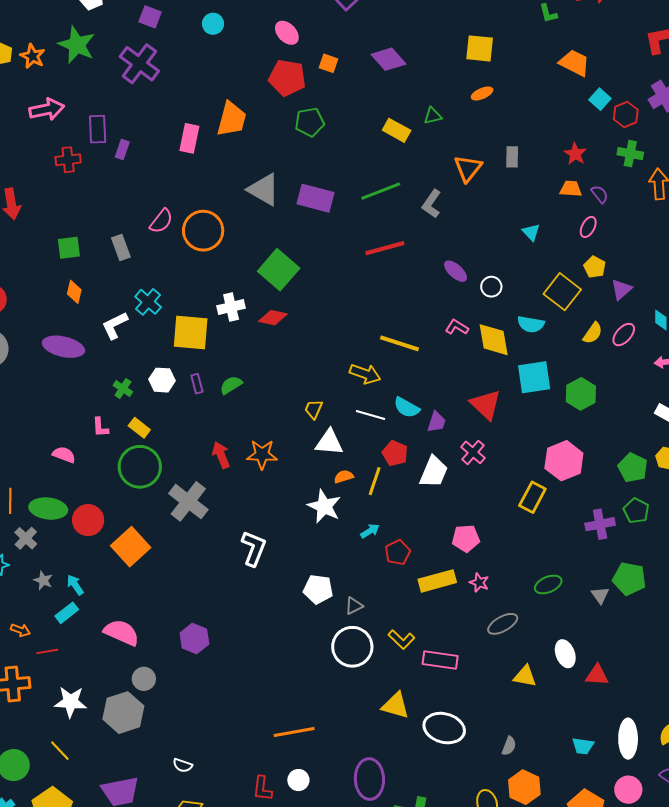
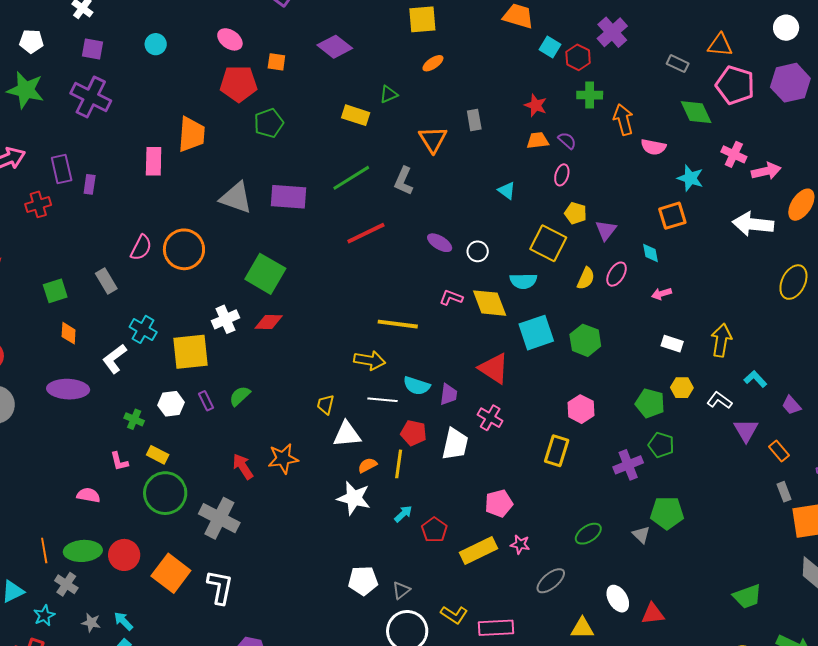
pink hexagon: (564, 461) -> (581, 409), size x0.7
white L-shape: (254, 548) -> (220, 587), moved

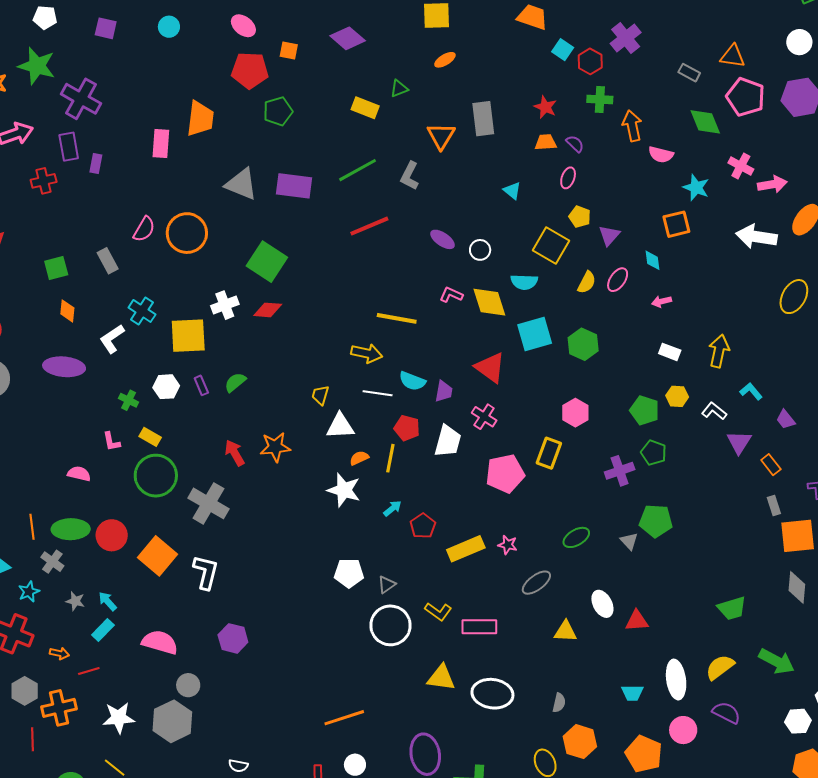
purple cross: (91, 97) -> (81, 99), moved
gray rectangle: (474, 120) -> (483, 119), size x1.6
pink pentagon: (499, 503) -> (505, 474), moved, size x1.4

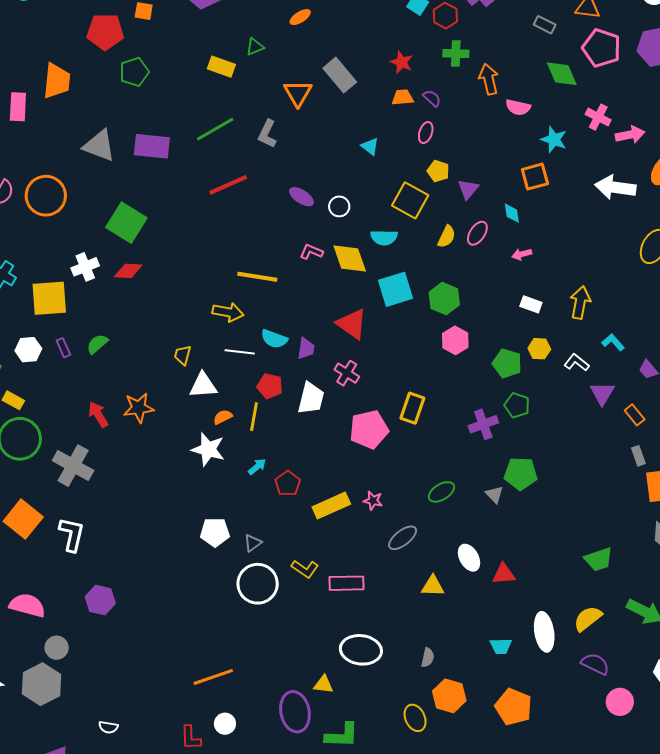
gray rectangle: (483, 119) -> (340, 75), turned -32
pink hexagon: (575, 413) -> (455, 340), moved
yellow triangle: (441, 678) -> (323, 684), moved, size x0.7
pink circle: (683, 730) -> (620, 702), moved

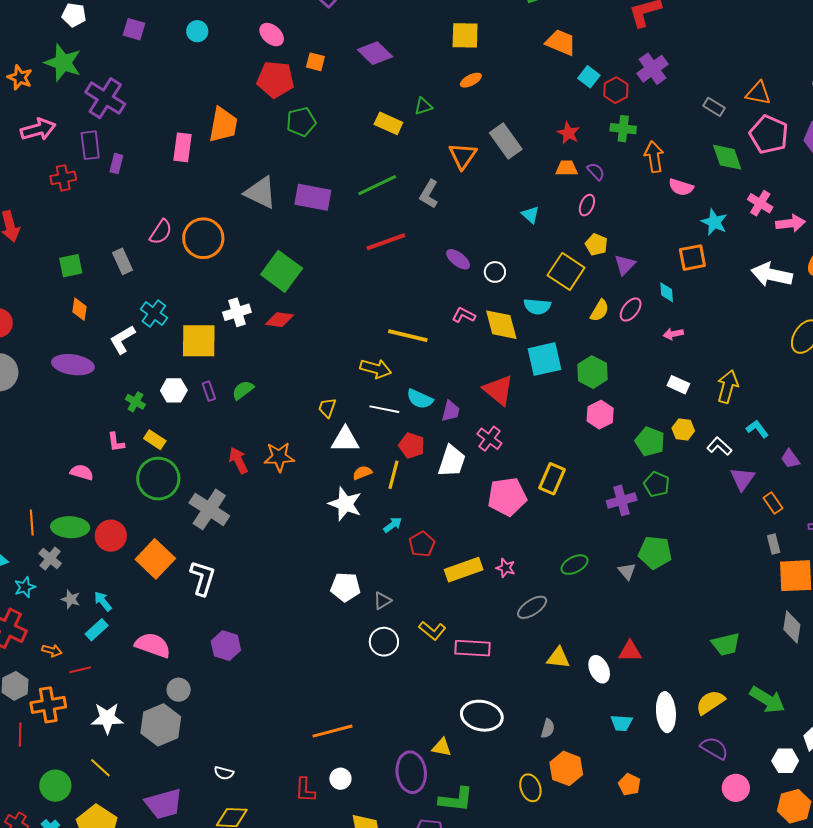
white ellipse: (469, 558) -> (599, 669), moved
white circle: (258, 584) -> (384, 642), size x0.7
orange pentagon: (513, 707) -> (629, 785), size x0.6

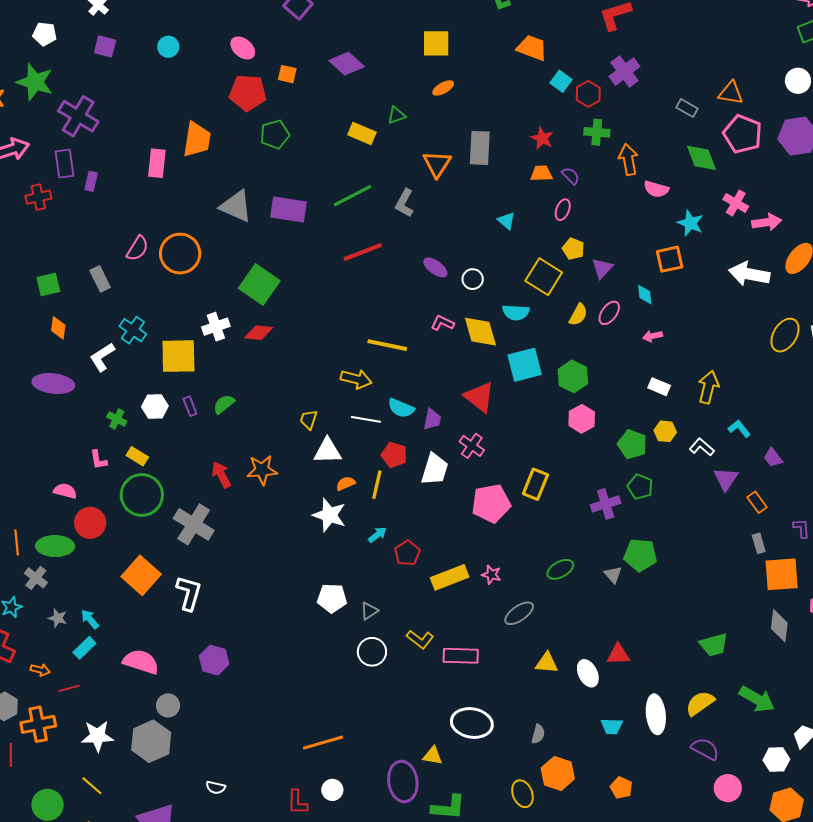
gray rectangle: (506, 141) -> (480, 148), turned 40
red circle: (111, 536) -> (90, 523), moved

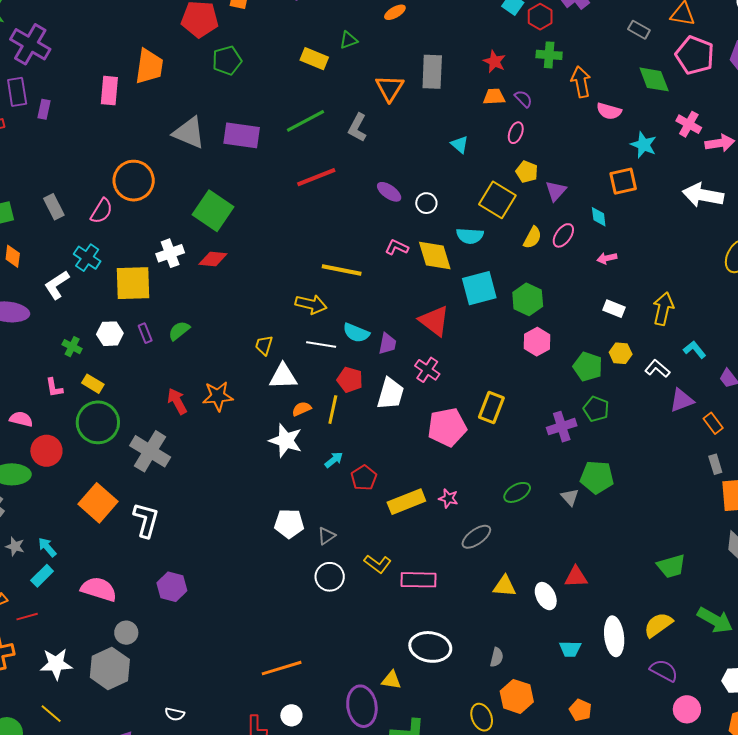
pink semicircle: (137, 248) -> (102, 211), moved
purple triangle: (726, 479) -> (682, 400), turned 36

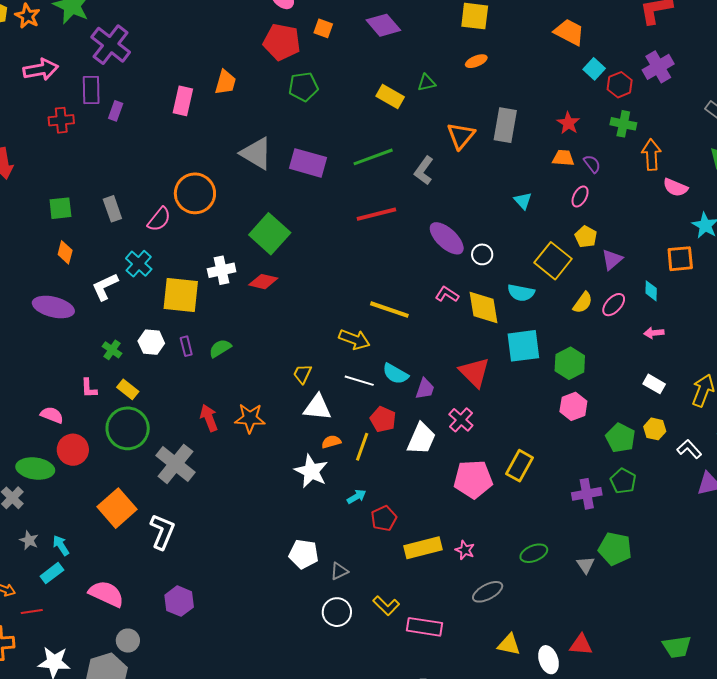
orange trapezoid: (149, 66) -> (225, 82), size x0.7
purple ellipse: (389, 192) -> (447, 238), size x1.5

